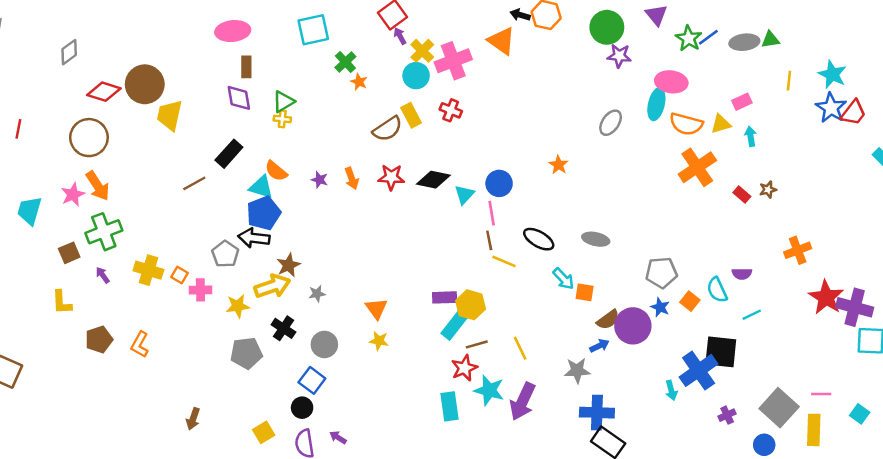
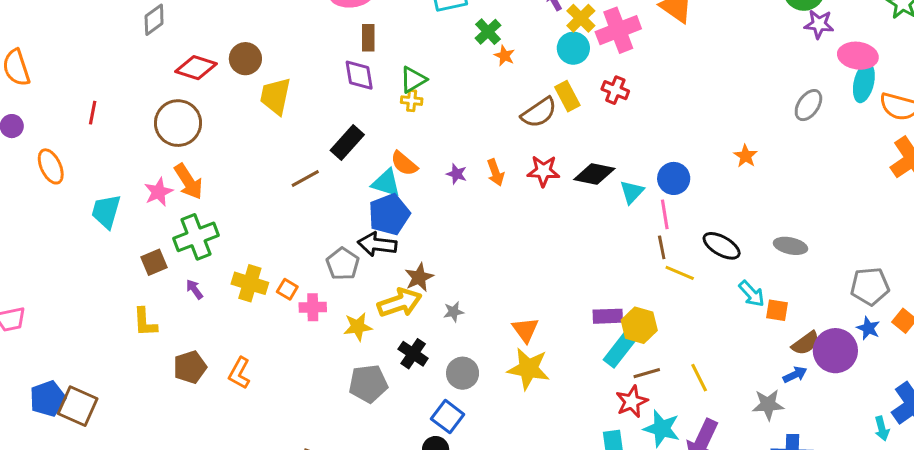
pink ellipse: (671, 82) -> (858, 56), moved
brown circle: (145, 84) -> (245, 59), size x0.7
yellow star: (379, 341) -> (528, 369), size x1.8

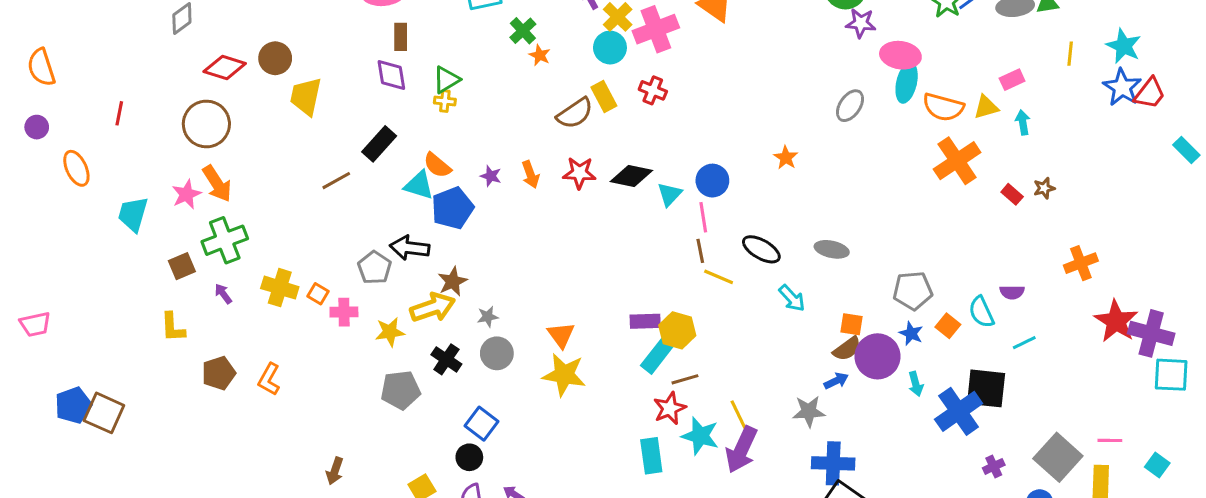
blue pentagon: (389, 214) -> (453, 208), moved
orange square: (777, 310) -> (852, 324), moved
gray circle: (463, 373) -> (497, 353), moved
yellow line: (699, 378) -> (738, 414), moved
cyan arrow: (882, 429) -> (916, 384), moved

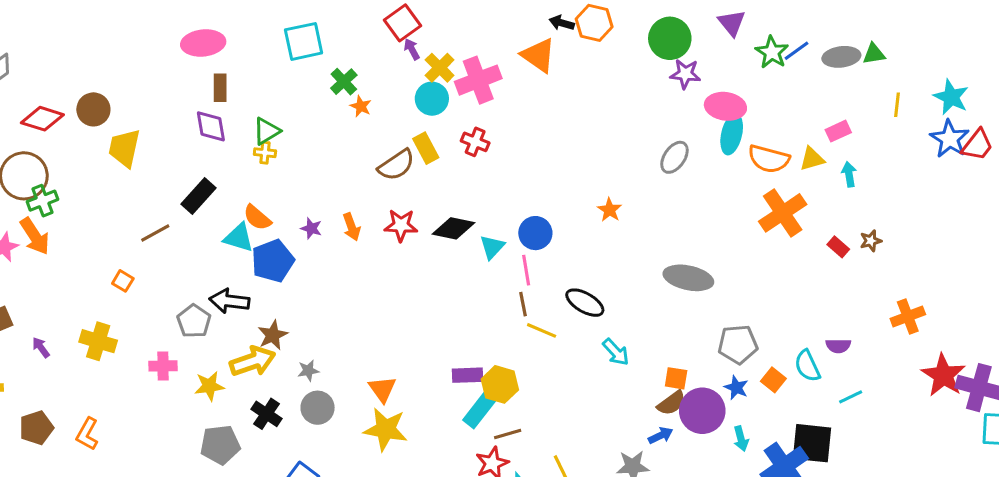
green cross: (225, 240) -> (42, 201), moved, size x0.7
gray ellipse: (832, 249) -> (688, 278), moved, size x1.4
orange square: (318, 294) -> (123, 281), moved

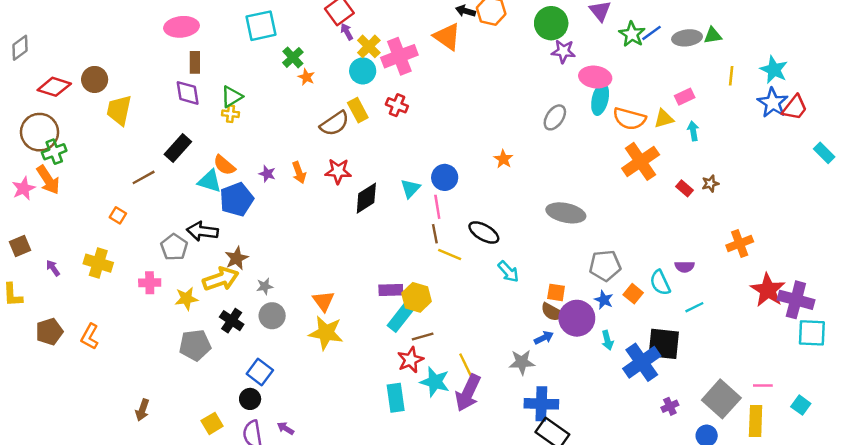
black diamond: (453, 228) -> (366, 198), moved, turned -44
brown semicircle: (671, 403) -> (552, 312), turned 65

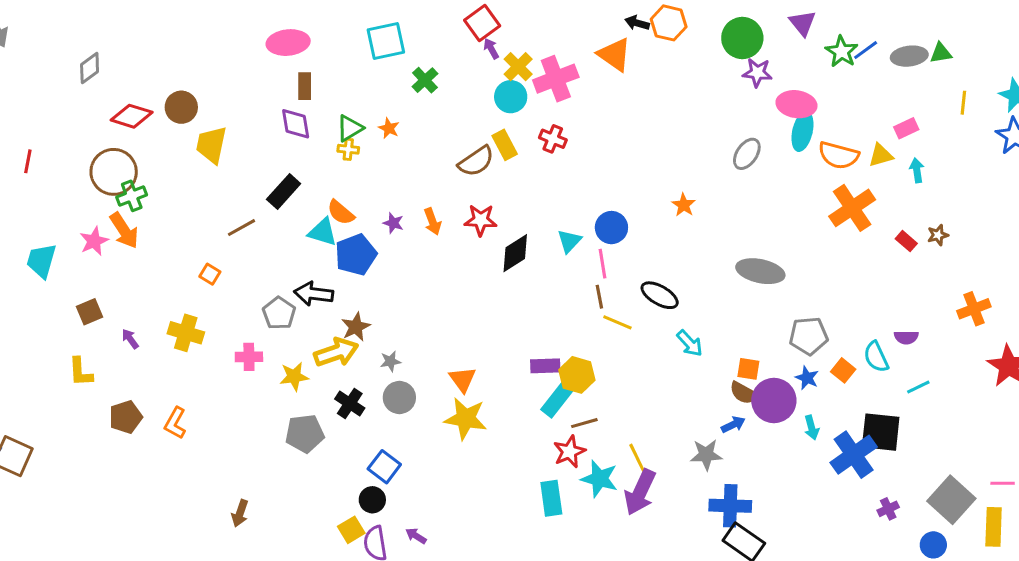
orange star: (306, 77) -> (389, 128), moved
yellow square: (212, 423) -> (351, 530), moved

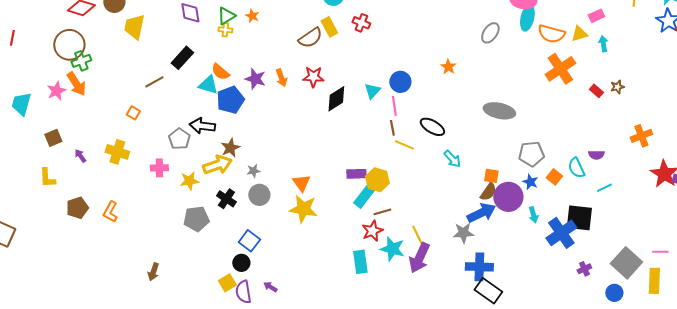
purple star: (393, 223) -> (255, 79), size x1.5
brown semicircle: (744, 393) -> (488, 192), turned -84
blue arrow: (733, 425) -> (481, 213), size x1.8

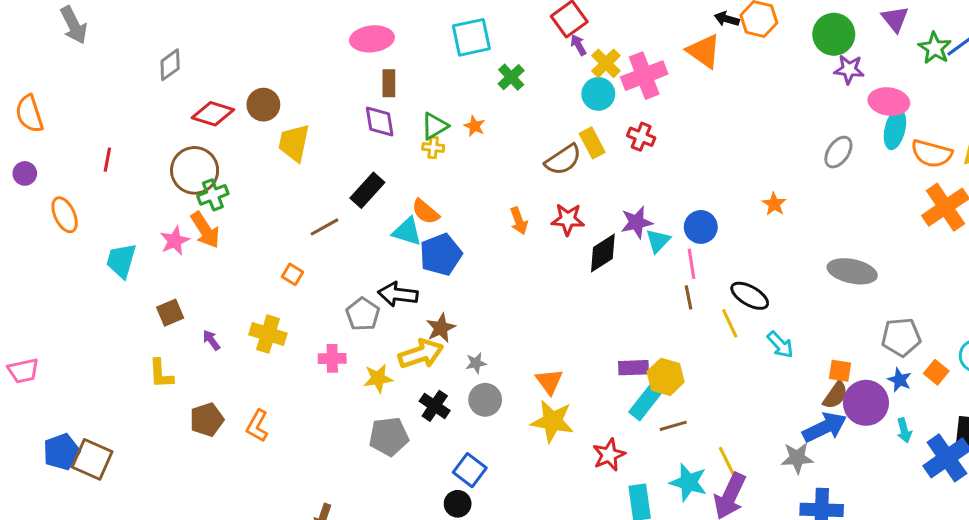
purple star: (255, 79) -> (637, 222), moved, turned -30
yellow line: (404, 145) -> (730, 323), moved, turned 42
red star: (372, 231) -> (609, 455), moved

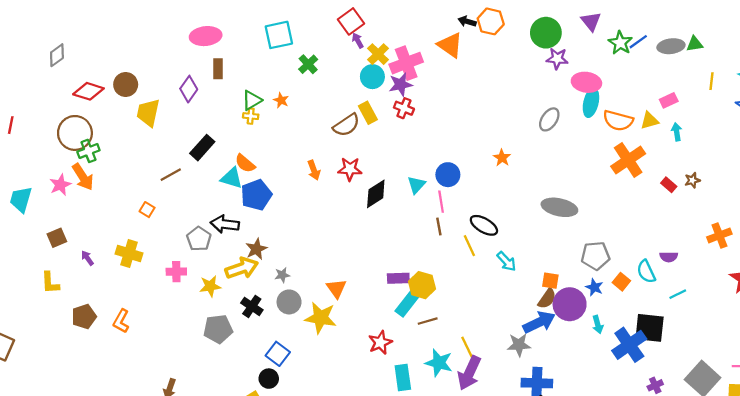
purple diamond: (380, 121) -> (189, 89), moved, turned 45
purple star: (637, 222) -> (401, 85), moved
yellow star: (552, 421) -> (321, 318), moved

